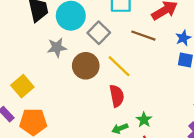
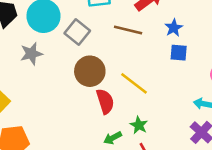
brown circle: (86, 66) -> (90, 71), moved
yellow line: (119, 66) -> (134, 83), moved

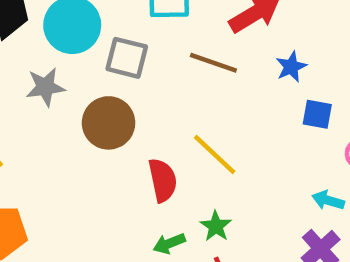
gray square: (77, 32) -> (127, 58), turned -30
blue square: (179, 53) -> (317, 114), moved
brown circle: (90, 71) -> (109, 123), moved

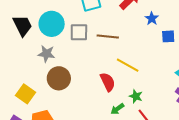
brown line: (213, 63) -> (108, 36), moved
gray star: (45, 87) -> (46, 54), turned 30
brown circle: (109, 123) -> (59, 78), moved

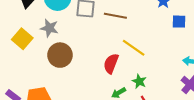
red semicircle: (108, 82) -> (111, 63), turned -138
yellow square: (26, 94) -> (22, 39), moved

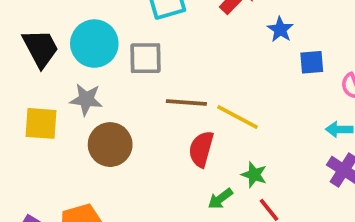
brown line: (115, 16) -> (186, 103), moved
yellow square: (22, 39) -> (41, 123), turned -30

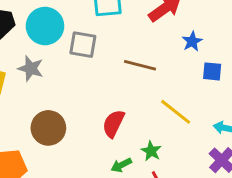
brown line: (186, 103) -> (140, 65), moved
yellow line: (238, 117) -> (176, 112), moved
brown circle: (110, 145) -> (48, 128), moved

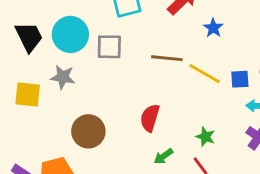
blue square: (212, 71) -> (240, 79), moved
yellow line: (176, 112) -> (205, 74), moved
green star: (151, 151) -> (205, 137), moved

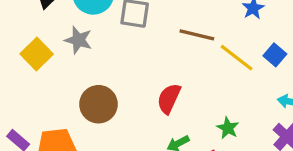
blue square: (240, 79) -> (275, 55), moved, turned 36
yellow square: (28, 94) -> (37, 54), turned 32

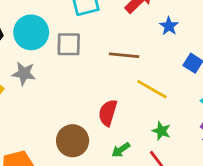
yellow line: (237, 58) -> (152, 89), moved
brown circle: (98, 104) -> (73, 141), moved

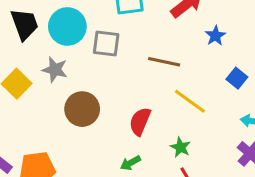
green star: (161, 131) -> (180, 147), moved
brown circle: (73, 141) -> (82, 109), moved
green arrow: (121, 150) -> (130, 163), moved

